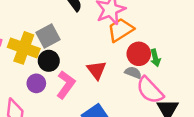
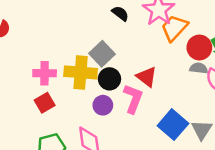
red triangle: (97, 70) -> (147, 77), moved

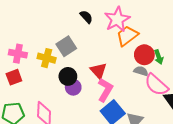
yellow cross: (81, 72) -> (47, 58), size x0.7
black circle: (109, 79) -> (68, 76), moved
pink L-shape: (133, 99) -> (105, 90), moved
purple circle: (103, 105) -> (73, 87), moved

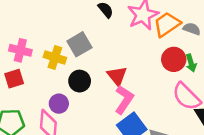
orange trapezoid: (127, 36) -> (167, 24), moved
gray semicircle: (141, 71) -> (192, 29), moved
purple circle: (73, 87) -> (59, 104), moved

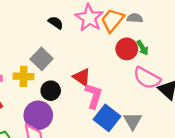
purple circle: (59, 104) -> (38, 115), size x1.6

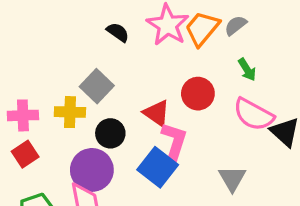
gray semicircle: (135, 18) -> (236, 25), turned -42
red circle: (127, 49) -> (198, 94), moved
blue square: (107, 118) -> (158, 167), moved

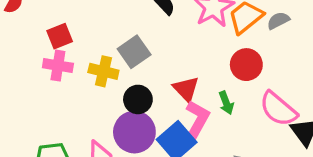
green arrow: (247, 70) -> (226, 103), moved
red circle: (198, 94) -> (246, 65), moved
red square: (25, 154) -> (60, 36), moved
purple circle: (92, 170) -> (134, 132), moved

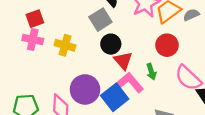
gray square: (134, 52) -> (100, 20), moved
black circle: (138, 99) -> (111, 44), moved
pink L-shape: (197, 119) -> (130, 82), turned -72

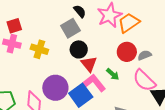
gray semicircle: (191, 15) -> (145, 55), moved
green arrow: (151, 72) -> (113, 74), turned -32

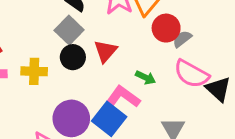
black circle: (79, 49) -> (73, 57), moved
red circle: (127, 52) -> (166, 28), moved
red triangle: (89, 64) -> (105, 51), moved, turned 36

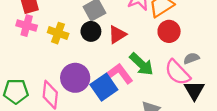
gray semicircle: (182, 39) -> (191, 58), moved
green arrow: (145, 77) -> (141, 64), size x1.6

